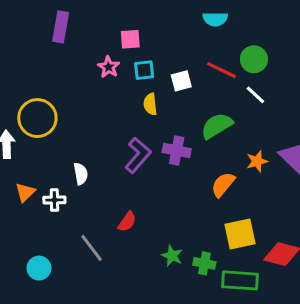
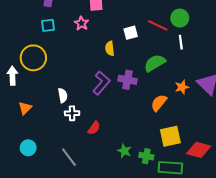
cyan square: (144, 70) -> (48, 25), moved
white line: (255, 95) -> (181, 42), turned 40
white cross: (54, 200) -> (72, 113), moved
gray line: (92, 248) -> (69, 157), moved
cyan circle: (39, 268) -> (28, 148), moved

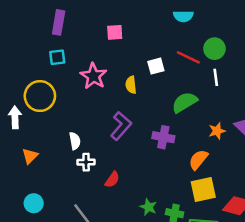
pink star: (81, 23) -> (94, 76), moved, size x1.5
purple cross: (127, 80) -> (163, 137), moved
orange semicircle: (159, 103) -> (198, 160), moved

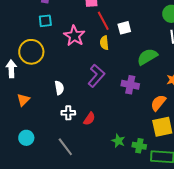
red line: (188, 57) -> (103, 21), moved, turned 36
white cross: (86, 162) -> (68, 113), moved

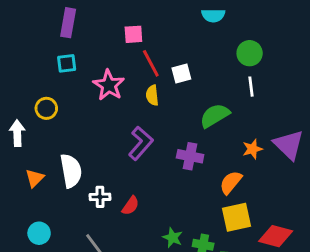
yellow circle: (31, 52) -> (46, 108), size x0.6
white semicircle: (59, 88) -> (71, 171), moved, size x1.6

